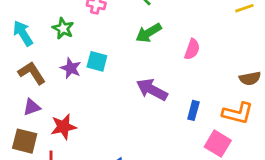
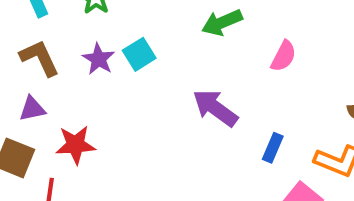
cyan square: (97, 61) -> (139, 54), turned 35

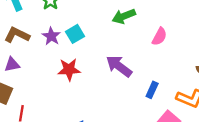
brown L-shape: (40, 58) -> (17, 35), turned -40
red star: (76, 145) -> (69, 69), moved

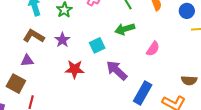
cyan square: (75, 34) -> (97, 45), moved
blue rectangle: (152, 90) -> (143, 93), size x1.6

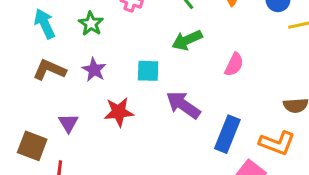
cyan square: (97, 45) -> (148, 71), turned 35
purple triangle: (27, 61) -> (68, 123), moved, turned -48

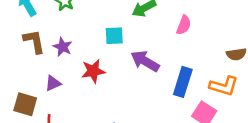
brown L-shape: (49, 70) -> (34, 41), turned 60
purple star: (94, 70) -> (63, 47), moved
purple triangle: (68, 123) -> (53, 83), turned 42

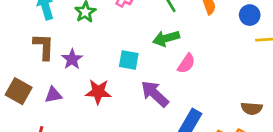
pink semicircle: (184, 25) -> (186, 64), moved
brown square: (25, 104) -> (19, 91), moved

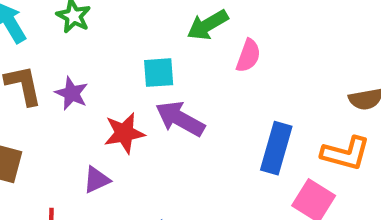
purple arrow: (155, 94) -> (180, 119), moved
purple triangle: (53, 95) -> (97, 180), moved

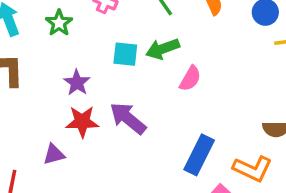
cyan square: (159, 73) -> (125, 54), moved
purple star: (72, 93) -> (77, 83), moved

